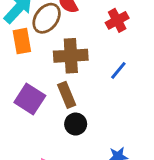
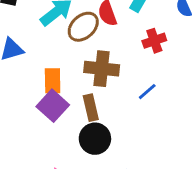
orange rectangle: (22, 41) -> (53, 81), moved
black circle: (76, 124) -> (95, 139), size x1.4

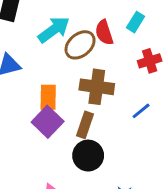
brown rectangle: (91, 108) -> (85, 125), turned 30

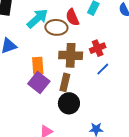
brown ellipse: (80, 45) -> (56, 27), turned 50
red cross: (150, 61) -> (98, 48), moved

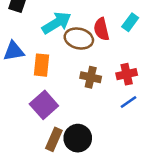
brown cross: (71, 55) -> (91, 77), size x0.7
orange rectangle: (38, 66) -> (42, 65), moved
brown rectangle: (65, 82) -> (54, 139), moved

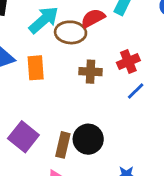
red semicircle: (101, 29) -> (93, 18), turned 85
purple square: (44, 105) -> (23, 137), moved

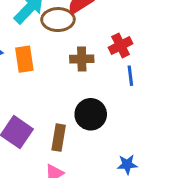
blue line: (136, 91) -> (130, 76), turned -48
black circle: (88, 139) -> (91, 114), moved

